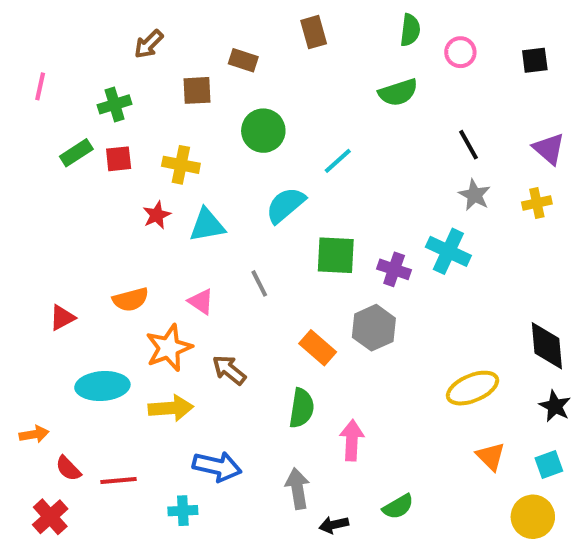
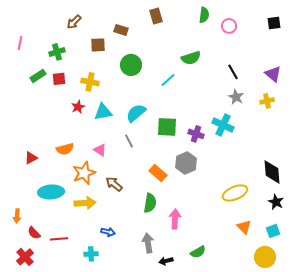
black square: (535, 60) -> (274, 23), moved
green semicircle: (398, 92) -> (191, 58), moved
cyan semicircle: (285, 205) -> (136, 113), moved
orange arrow: (34, 434) -> (17, 216), turned 104
blue arrow: (217, 466) -> (108, 232), size x0.6

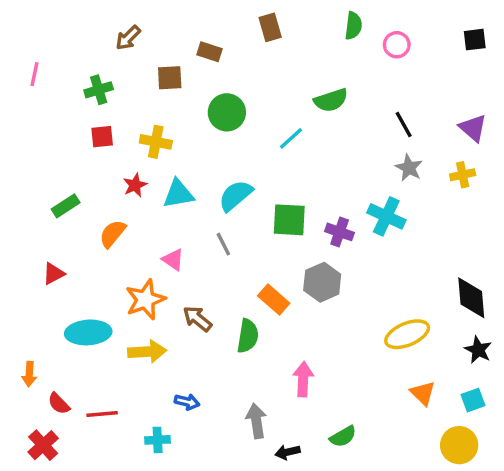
green rectangle: (38, 76) -> (66, 206), moved
orange semicircle: (65, 149) -> (112, 234), moved, turned 144
green semicircle: (150, 203) -> (248, 336), moved

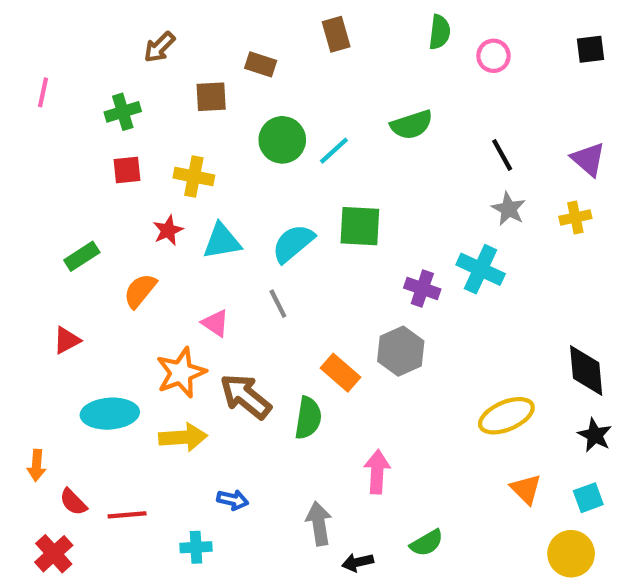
cyan line: (291, 138) -> (334, 151), moved
green square: (289, 220) -> (360, 226), moved
brown arrow: (197, 319) -> (246, 396), size x1.4

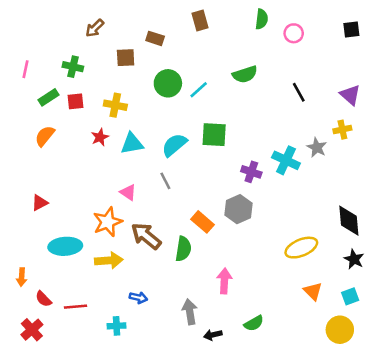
pink line: (43, 92) -> (25, 69), moved
green cross: (123, 112) -> (73, 67), turned 30
gray star: (509, 209) -> (317, 147), moved
green rectangle: (82, 256) -> (49, 97), moved
orange semicircle: (140, 291) -> (45, 136), moved

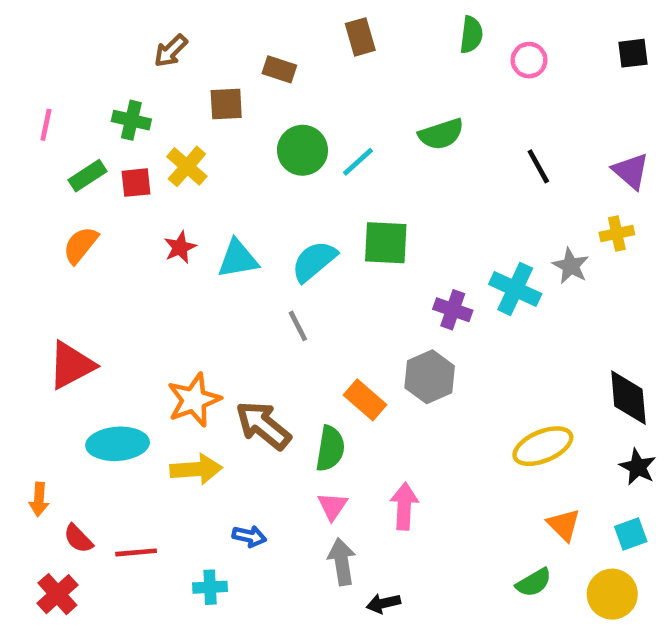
yellow cross: (115, 105) -> (187, 166), moved, turned 30
pink triangle: (128, 192) -> (333, 506), moved, turned 30
red triangle: (40, 203) -> (71, 365), size x1.6
green semicircle: (254, 323) -> (534, 583), moved

